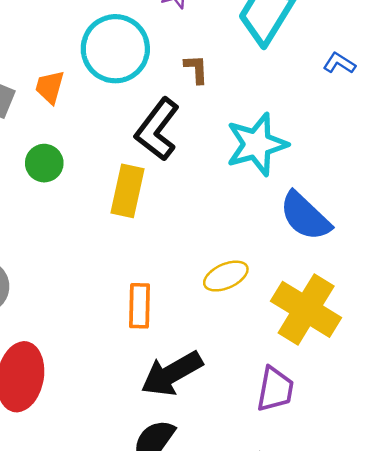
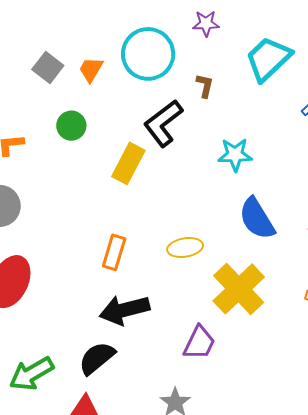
cyan star: (257, 144) -> (235, 155), size x0.7

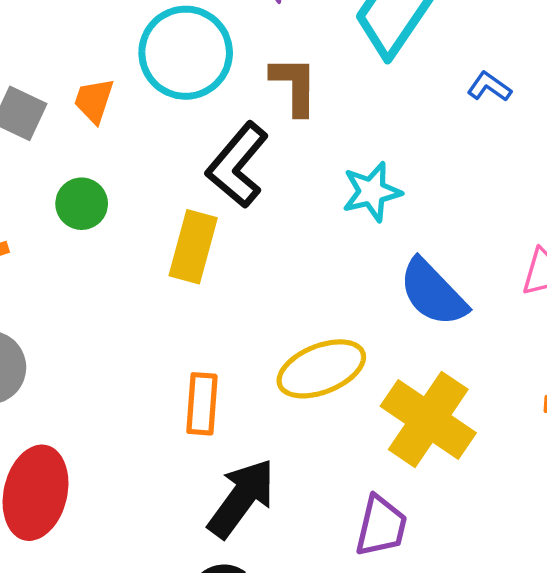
brown L-shape: (205, 86) -> (294, 86), size x1.5
yellow ellipse: (185, 248) -> (321, 369), size x1.4
black arrow: (124, 310) -> (241, 498), turned 153

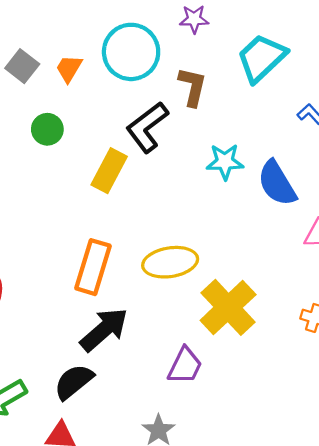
blue semicircle: (433, 293) -> (277, 183), moved
orange rectangle: (202, 404) -> (93, 267), size x1.4

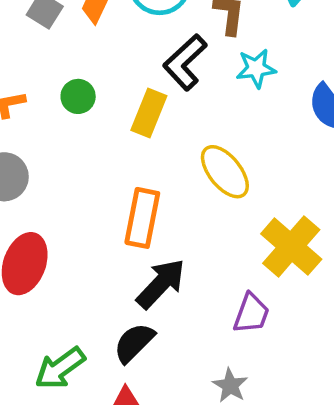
green circle: (47, 129) -> (78, 96), moved
cyan star: (225, 162) -> (256, 68), moved
yellow ellipse: (170, 262) -> (225, 172), moved, turned 66

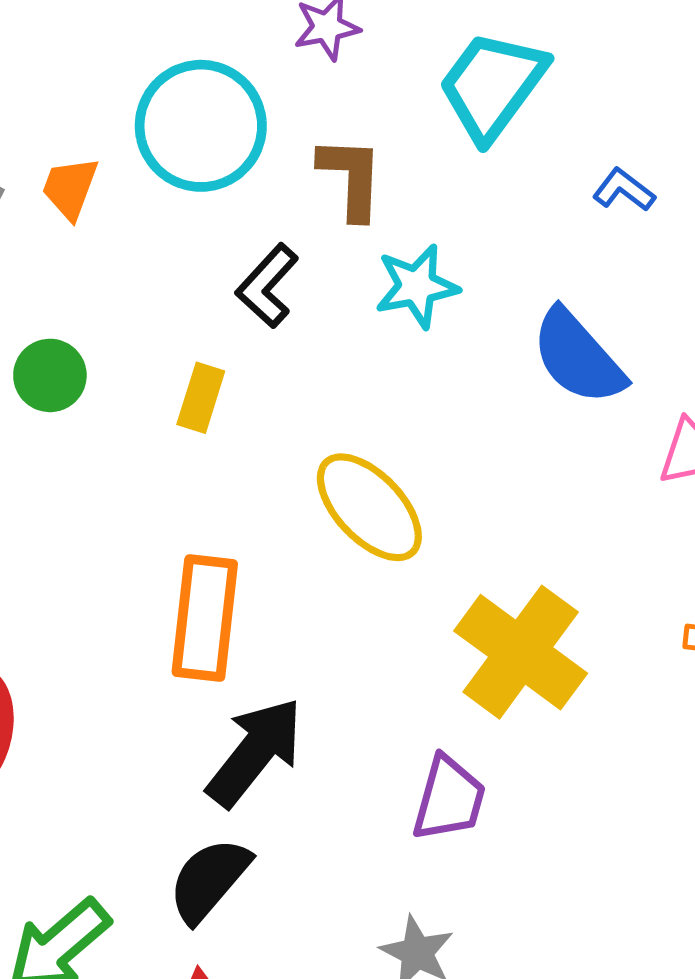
black L-shape: (185, 62) -> (267, 286), size x0.7
yellow rectangle: (149, 113) -> (201, 398), size x0.7

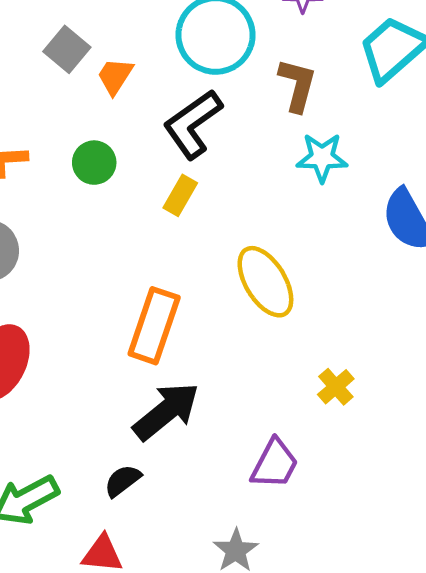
orange trapezoid: (70, 188) -> (115, 76), moved
black L-shape: (267, 286) -> (193, 124), moved, size x1.4
yellow cross: (521, 652) -> (336, 387), size x0.5
black semicircle: (209, 880) -> (123, 481), size x0.7

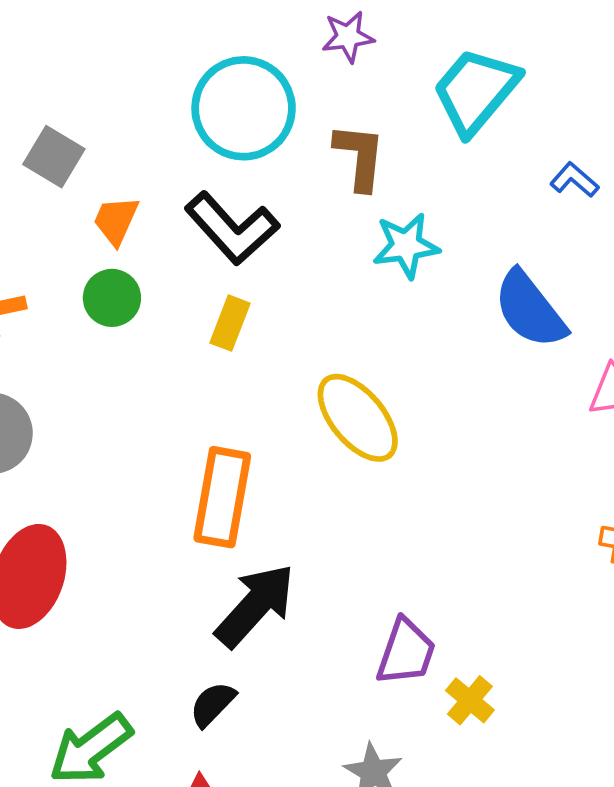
orange trapezoid: (115, 76) -> (116, 220), moved
black L-shape: (193, 124) -> (232, 228), turned -88
yellow cross: (336, 387) -> (470, 700), moved

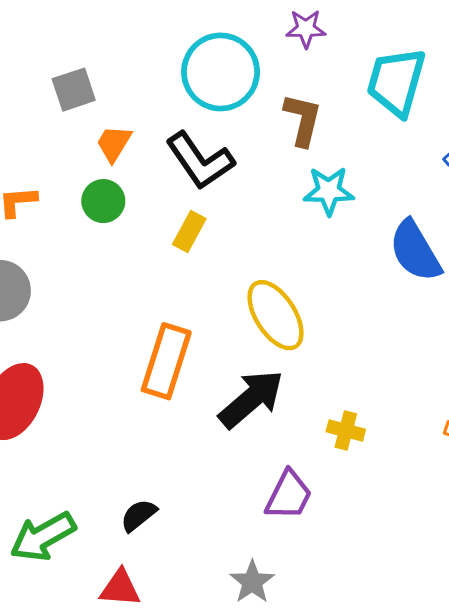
cyan trapezoid: (476, 91) -> (396, 82), turned -32
gray square: (54, 157) -> (74, 90), turned 33
black arrow: (255, 606) -> (251, 399), moved
yellow cross: (470, 700) -> (346, 431), moved, turned -33

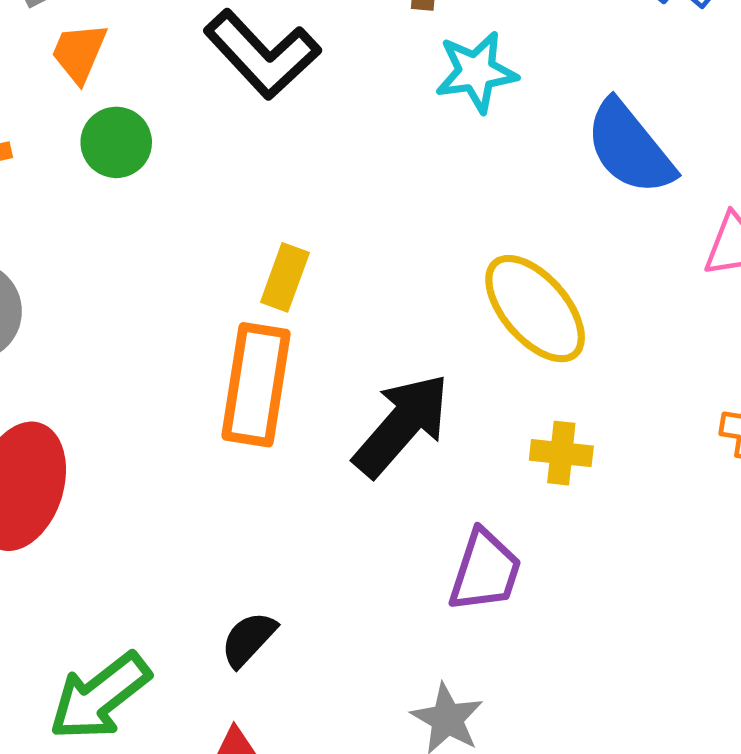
orange trapezoid: (114, 143) -> (79, 53), moved
yellow rectangle: (189, 232) -> (285, 277), moved
yellow ellipse: (276, 315) -> (535, 309), moved

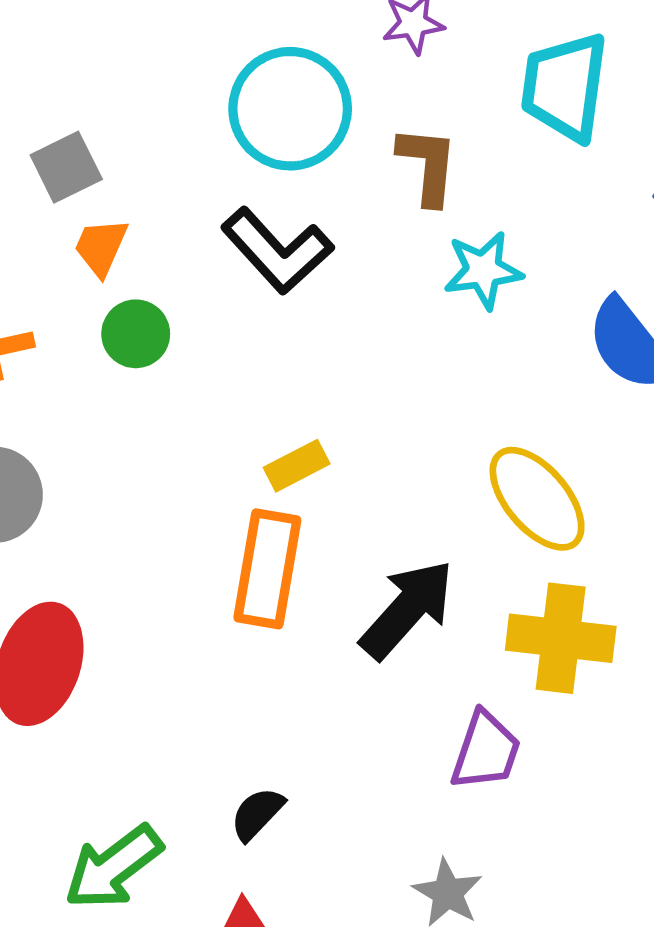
yellow rectangle: (285, 277) -> (297, 466), turned 42
yellow cross: (561, 453) -> (561, 638), size x1.8

